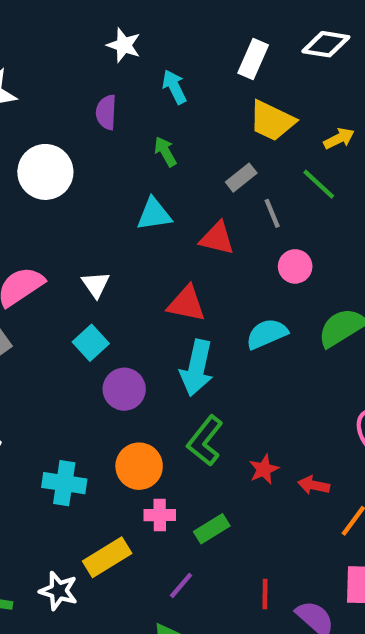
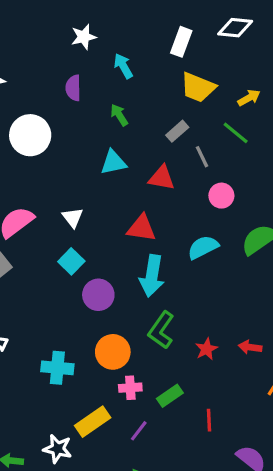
white star: (124, 45) -> (84, 37), turned -30
red arrow: (314, 485) -> (250, 347), moved
purple line: (181, 585) -> (139, 431), moved
red line: (265, 594) -> (209, 420), moved

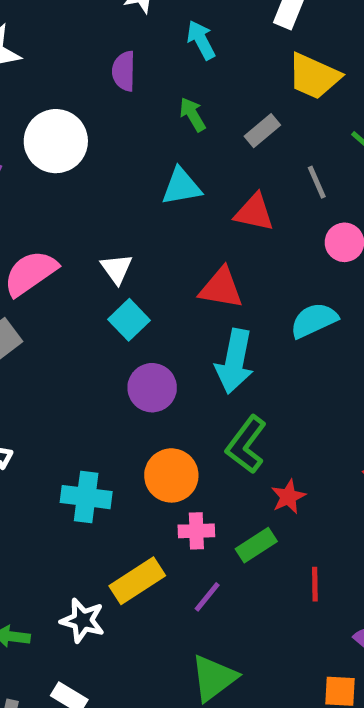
gray rectangle: (177, 131) -> (262, 131), moved
cyan square: (71, 261) -> (129, 320), moved
red star: (206, 349) -> (288, 497), moved

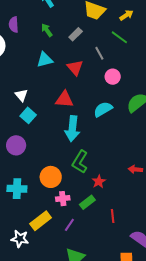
purple semicircle: (124, 71) -> (14, 25), moved
red triangle: (254, 212) -> (75, 68), turned 42
purple circle: (152, 388) -> (16, 145), moved

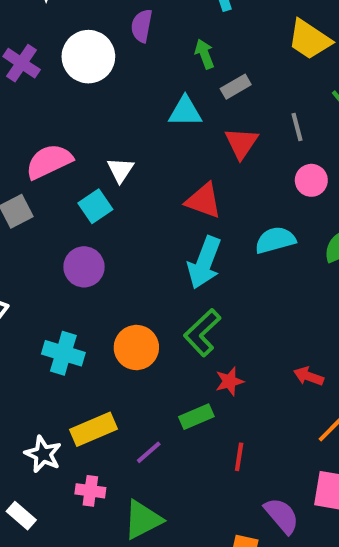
gray rectangle: (76, 34) -> (236, 87), moved
cyan square: (28, 115) -> (95, 206), moved
pink cross: (63, 199) -> (90, 491), moved

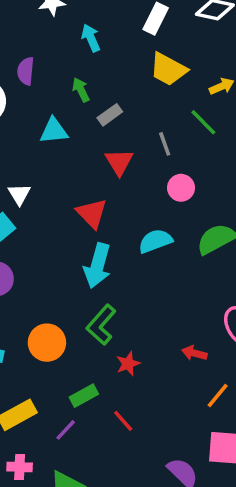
cyan triangle: (185, 112) -> (54, 131), moved
red triangle: (203, 201) -> (92, 213), turned 32
green rectangle: (196, 417) -> (84, 396), moved
red line: (239, 457) -> (123, 421), moved, turned -45

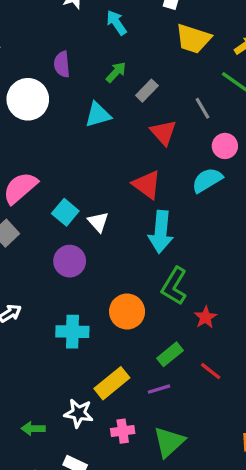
green arrow: (81, 90) -> (116, 72), turned 80
white triangle: (19, 194) -> (98, 222), moved
cyan semicircle: (155, 241) -> (207, 180), moved
purple line: (66, 430) -> (159, 389), turned 40

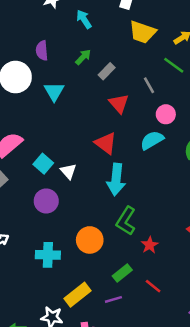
cyan triangle: (98, 115) -> (54, 92), moved, turned -45

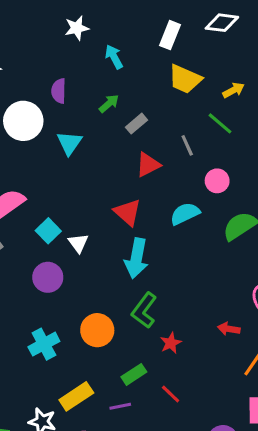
red triangle: (119, 103) -> (148, 165), turned 40
pink circle: (166, 114) -> (217, 181), moved
cyan cross: (48, 255) -> (44, 344), turned -35

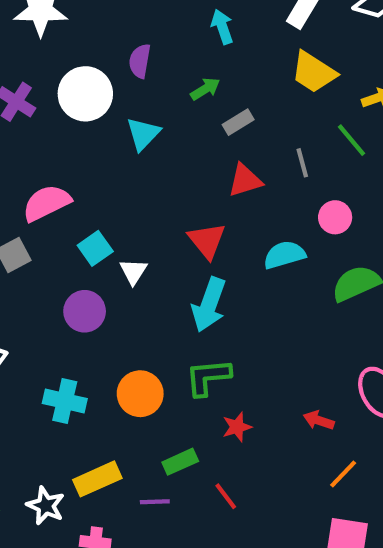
green L-shape: (144, 310) -> (208, 377), turned 39
cyan cross: (44, 344) -> (65, 401), turned 32

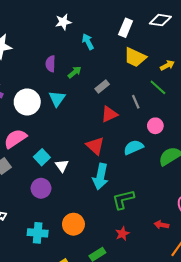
green arrow: (205, 89) -> (75, 72), moved
white circle: (85, 94) -> (27, 102), moved
green L-shape: (208, 377) -> (123, 199), moved

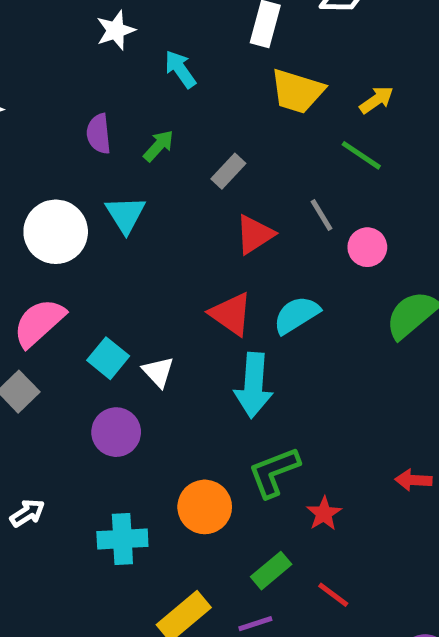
gray line: (136, 102) -> (321, 215), moved
cyan semicircle: (133, 147) -> (296, 315), moved
green L-shape: (123, 199) -> (274, 472), moved

